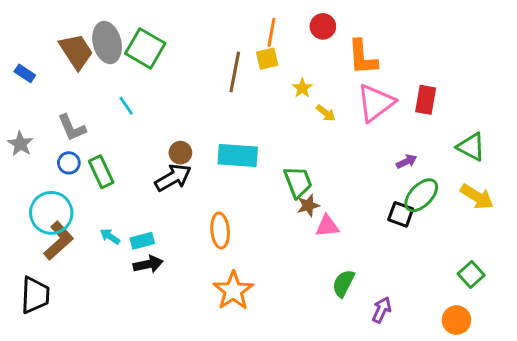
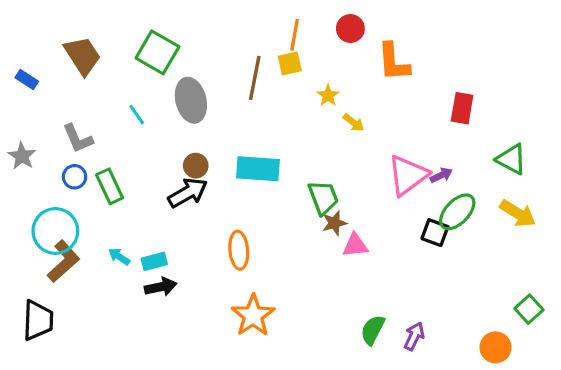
gray ellipse: (107, 43) -> (191, 100), moved
pink triangle: (376, 103) -> (408, 175), moved
green square: (471, 275) -> (529, 309), moved
green semicircle: (343, 283) -> (373, 330), moved

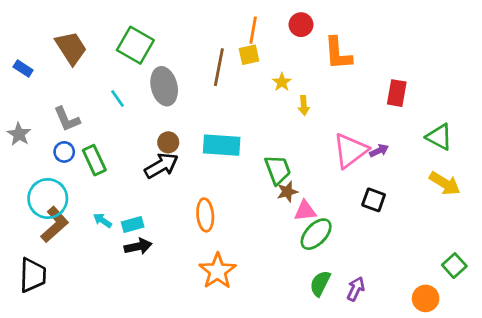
yellow arrow: (354, 123) -> (304, 105), turned 48
green ellipse: (457, 212) -> (316, 234), moved

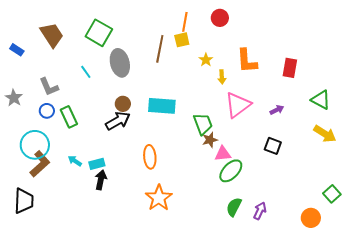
orange L-shape: (338, 53) -> (247, 61), moved
pink triangle: (350, 151) -> (238, 105), moved
black arrow: (138, 246) -> (101, 180), turned -66

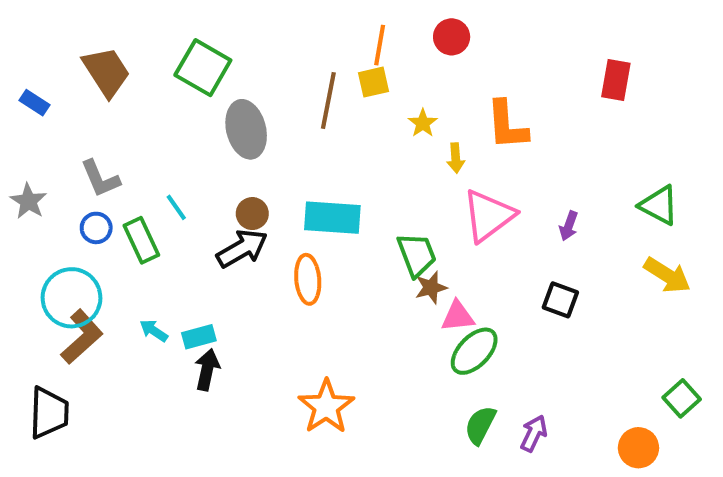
red rectangle: (290, 68) -> (616, 80), moved
cyan line: (86, 72) -> (176, 207), moved
purple arrow: (277, 110) -> (569, 226), turned 136
orange ellipse: (150, 157) -> (308, 279), moved

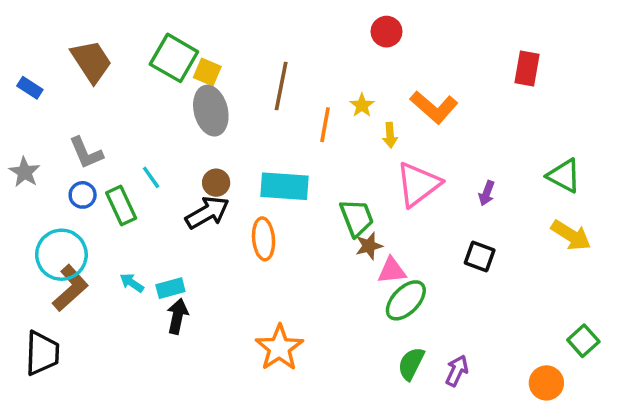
orange line: (380, 45) -> (325, 125), moved
yellow square: (373, 82) -> (207, 72), moved, turned 36
orange L-shape: (507, 125) -> (434, 107), turned -45

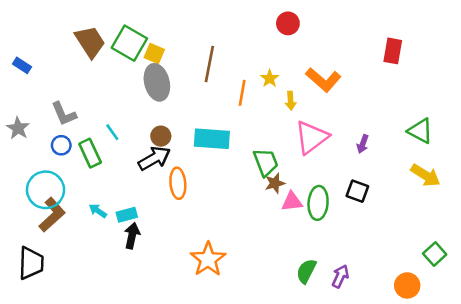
brown trapezoid: (91, 61) -> (90, 42), moved
orange ellipse: (264, 239) -> (178, 183), moved
green ellipse: (406, 300) -> (318, 203), moved, turned -40

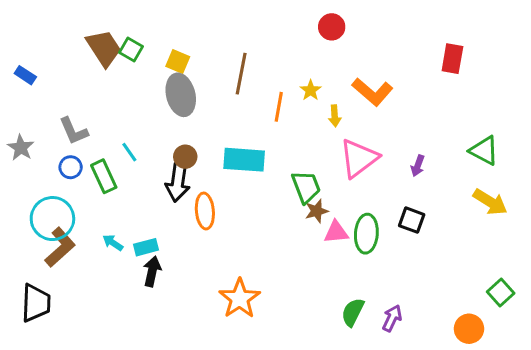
green square: (129, 43) -> (131, 50), moved, size x0.6
black arrow: (154, 158) -> (178, 182), turned 128

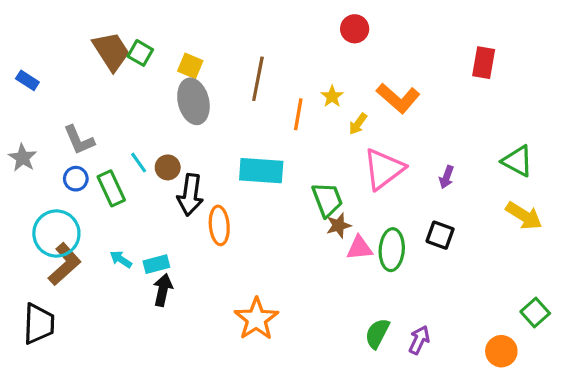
yellow arrow: (335, 116) -> (358, 124), turned 40
brown circle: (185, 157) -> (168, 167), moved

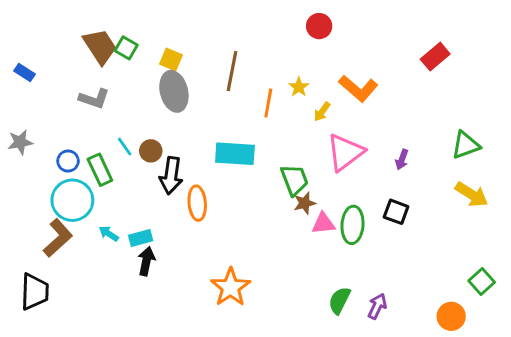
red rectangle: (484, 63) -> (435, 57), turned 40
gray L-shape: (79, 140) -> (94, 99), moved, turned -48
gray star: (23, 158) -> (20, 142), turned 30
green triangle: (517, 161) -> (466, 145), turned -48
cyan circle: (56, 234) -> (72, 200), moved

